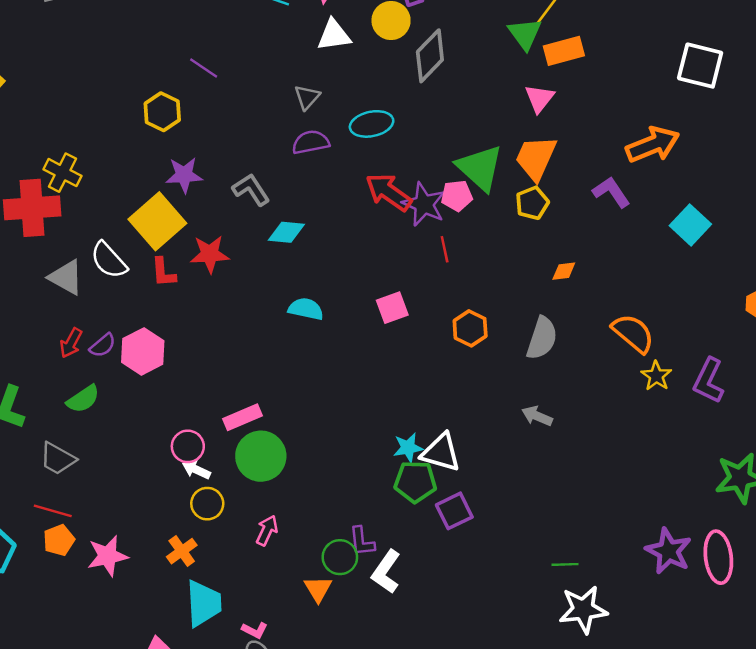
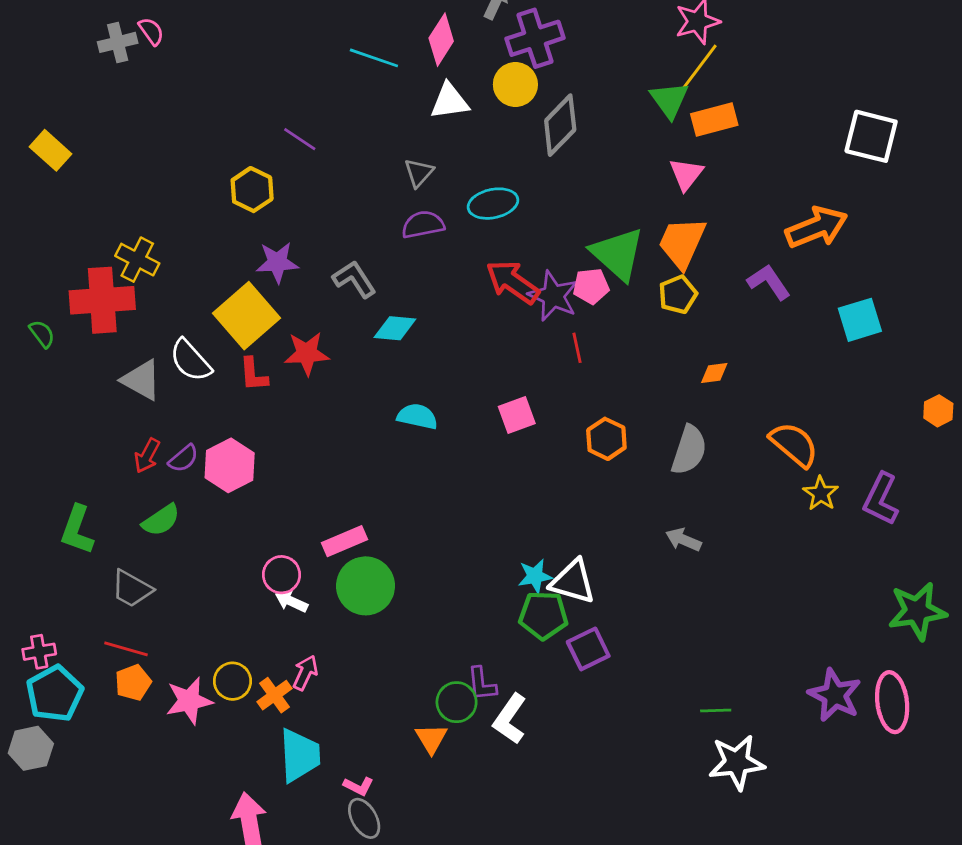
cyan square: (690, 225) -> (860, 320), turned 30
yellow circle: (207, 504) -> (232, 681), moved
pink arrow: (267, 530) -> (305, 673), moved

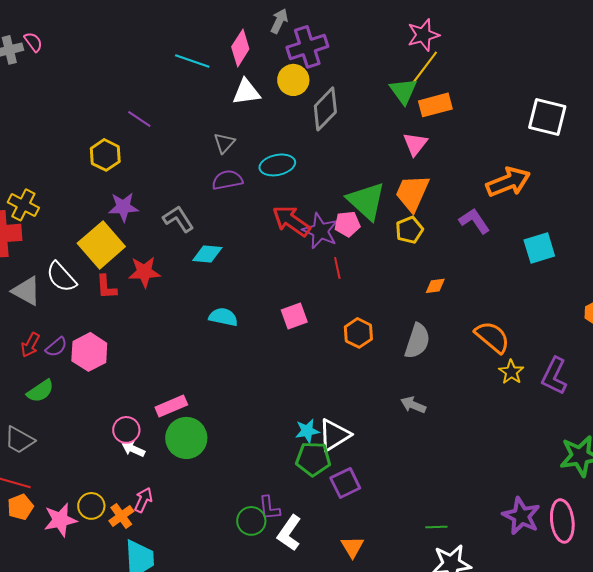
white triangle: (573, 582) -> (334, 435), turned -48
orange triangle: (431, 739) -> (352, 547), moved

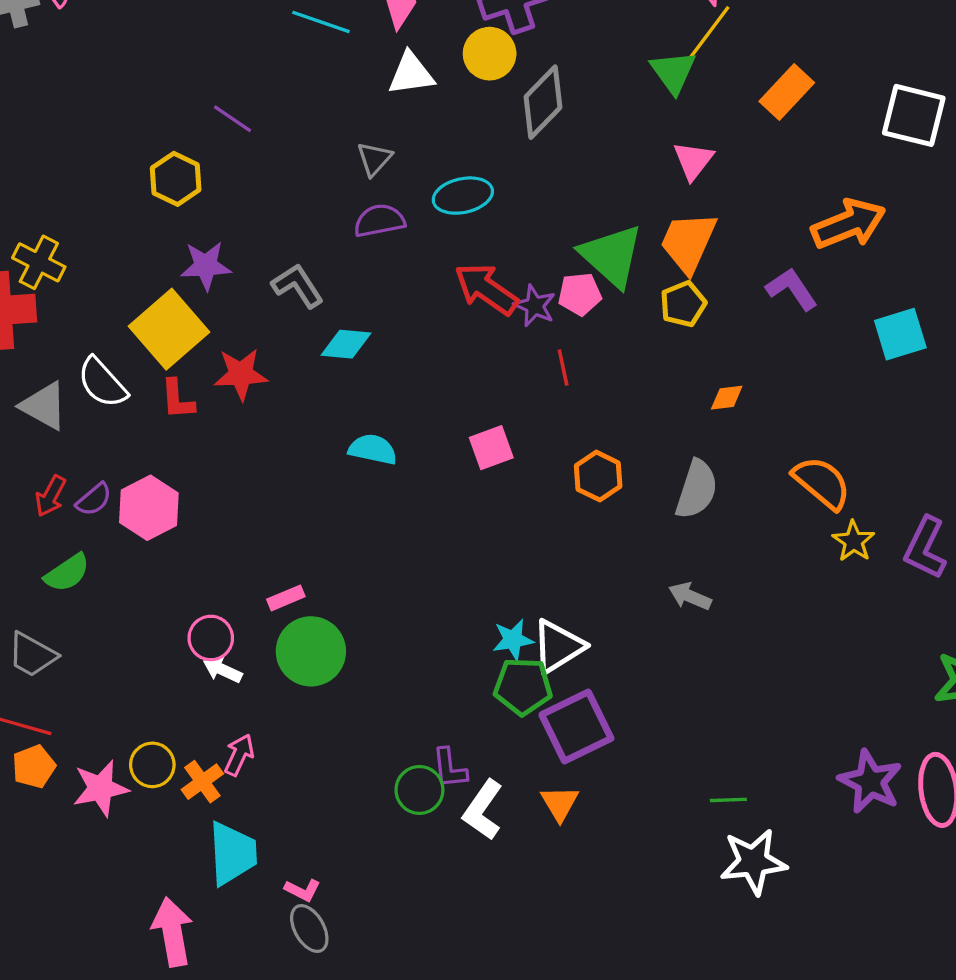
orange rectangle: (435, 105) -> (787, 92), moved, turned -32
purple star: (320, 231) -> (535, 306), size x0.7
pink rectangle: (171, 406) -> (286, 598), size x0.7
purple square: (345, 483) -> (576, 726), size x1.4
orange triangle: (352, 547) -> (560, 803), moved

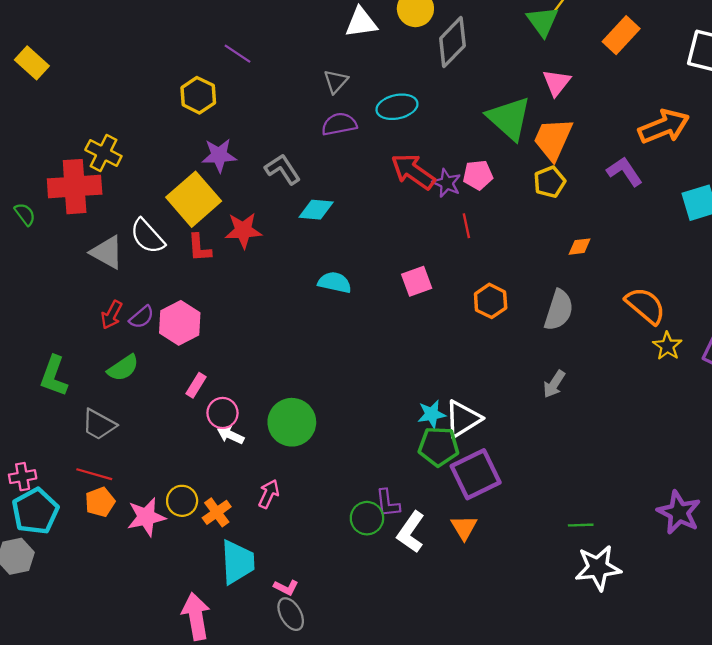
green triangle: (611, 256) -> (509, 118), moved
gray arrow: (690, 596) -> (554, 384), turned -80
pink rectangle: (286, 598) -> (196, 385), moved, turned -35
pink arrow: (239, 755) -> (269, 494), moved

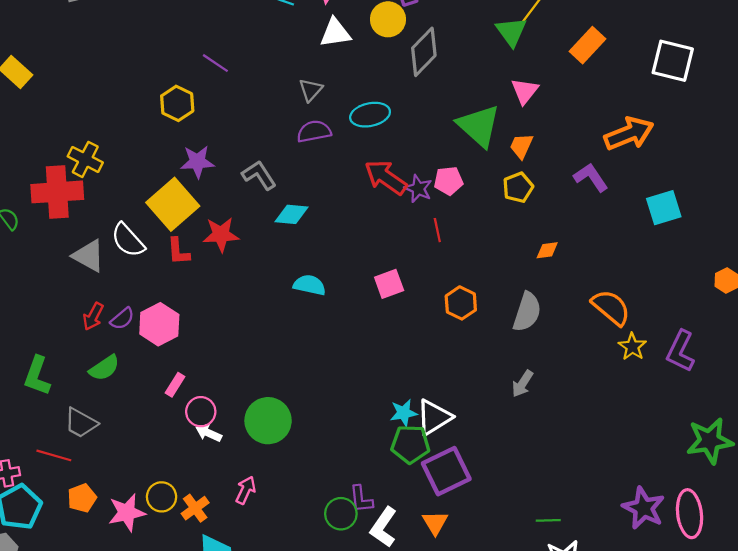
orange trapezoid: (553, 139) -> (521, 146), size x0.6
red line: (94, 474) -> (54, 455), moved

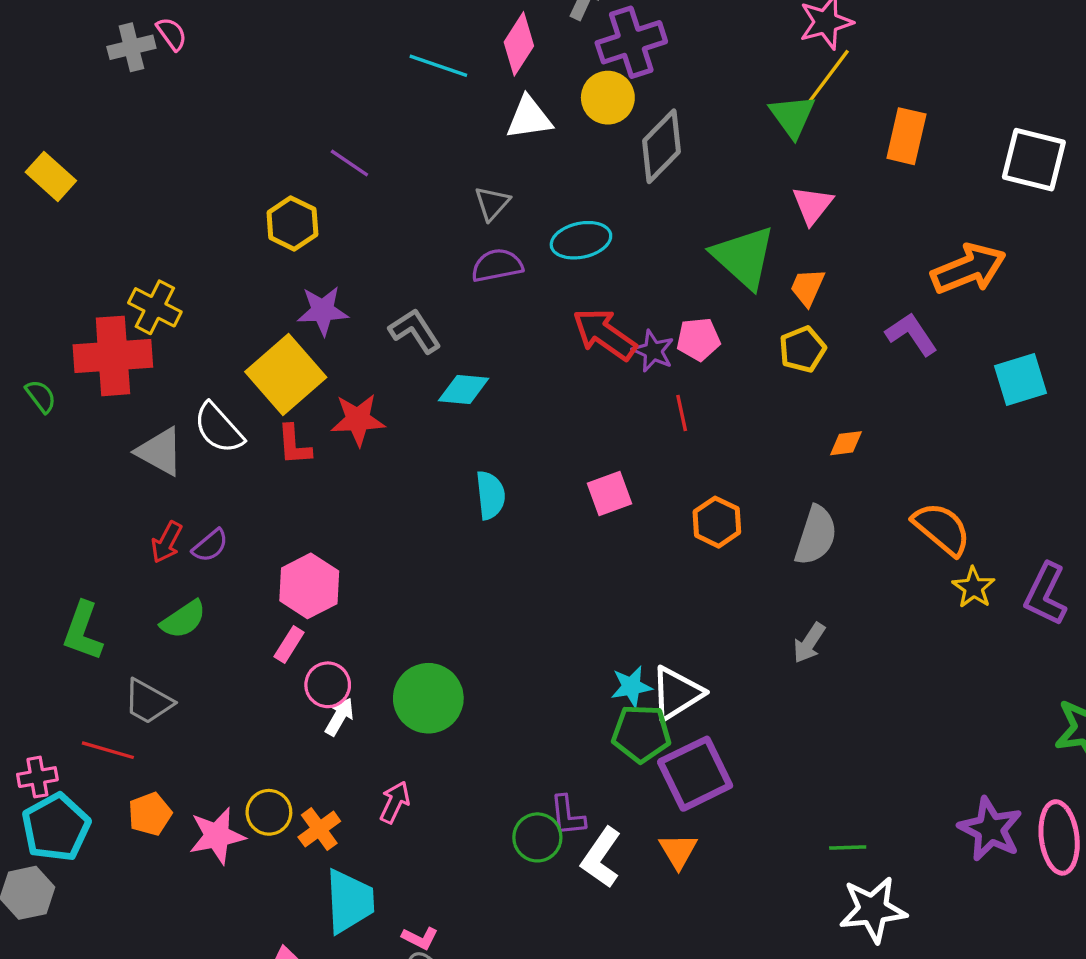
orange rectangle: (588, 45) -> (906, 136), turned -30
cyan semicircle: (309, 285) -> (490, 495), turned 72
pink hexagon: (159, 324) -> (309, 586), moved
white arrow: (209, 433) -> (339, 717), turned 95

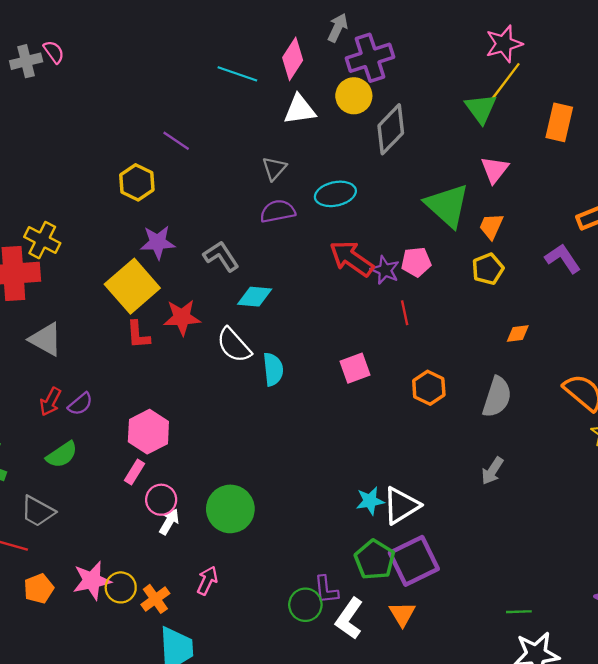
white semicircle: (219, 428) -> (234, 345), moved
green pentagon: (641, 733) -> (375, 560), moved, turned 30
pink star: (217, 836) -> (92, 581), moved

